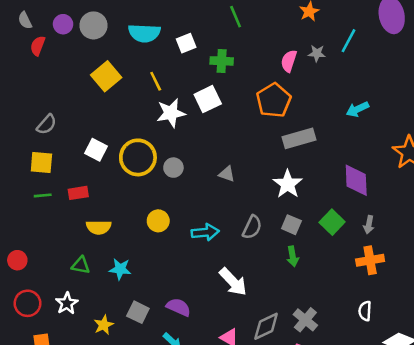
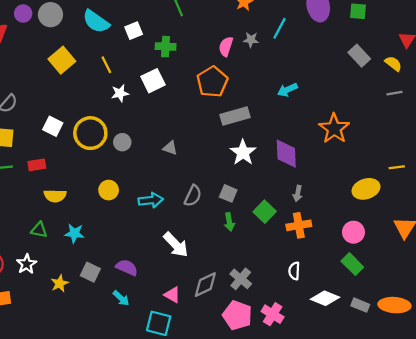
cyan semicircle: (144, 33) -> (96, 21), turned 32
white star: (171, 113) -> (120, 93), size x0.7
white star: (288, 184) -> (243, 152), moved
green square: (332, 222) -> (265, 212), moved

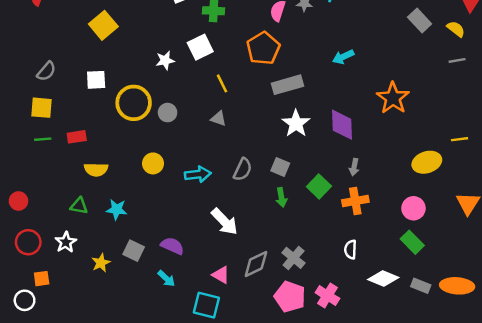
yellow line: (106, 65) -> (222, 83), moved
white square: (53, 126) -> (96, 80), moved, turned -30

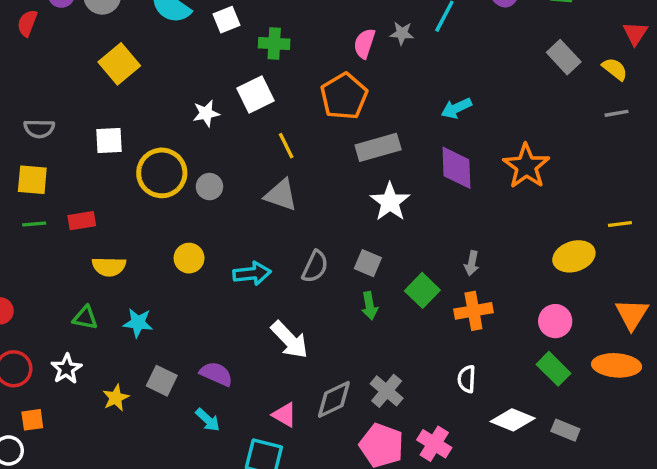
gray semicircle: (46, 71) -> (39, 129), turned 50
gray triangle: (218, 119) -> (281, 195), size x1.5
purple diamond: (342, 125) -> (456, 168), moved
orange ellipse: (457, 286) -> (617, 365), moved

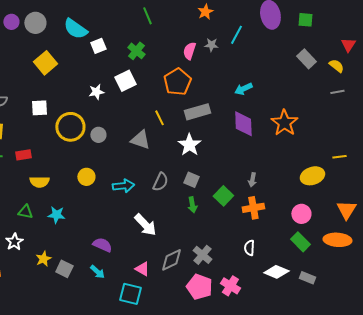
white square: (227, 20) -> (98, 46), moved
green cross: (274, 43) -> (136, 51), turned 36
yellow line: (286, 146) -> (159, 118), moved
white star: (390, 202) -> (189, 145), moved
gray square: (162, 381) -> (64, 269), moved

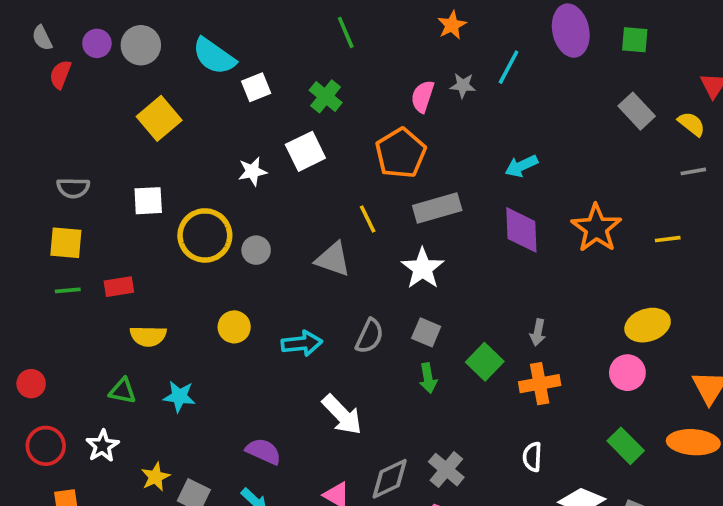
yellow line: (339, 157) -> (668, 239), moved
pink circle: (301, 214) -> (627, 373), moved

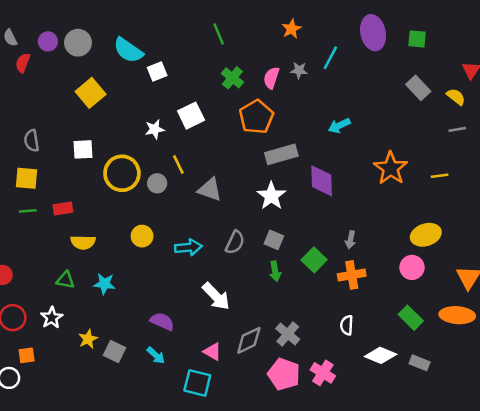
green cross: (326, 96) -> (232, 78), moved
gray semicircle: (73, 188) -> (32, 141), turned 80
yellow line: (368, 219) -> (178, 164), moved
purple diamond: (521, 230) -> (322, 181), moved

